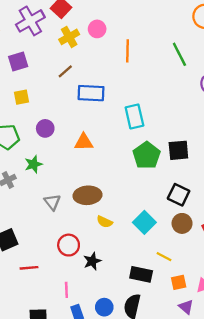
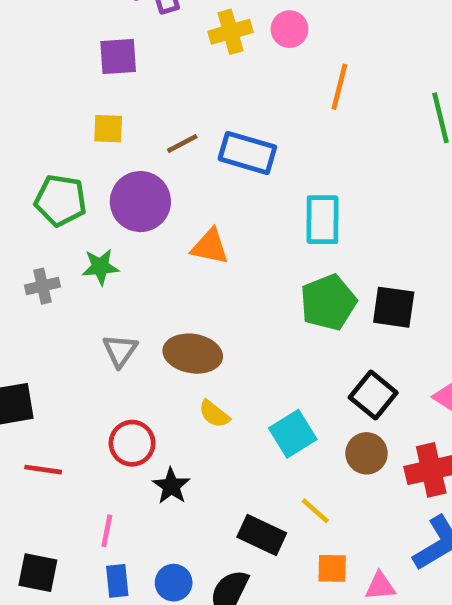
brown line: (65, 71) -> (182, 143), moved
purple circle: (45, 128) -> (140, 202), size x1.6
black star: (92, 261) -> (171, 486), turned -30

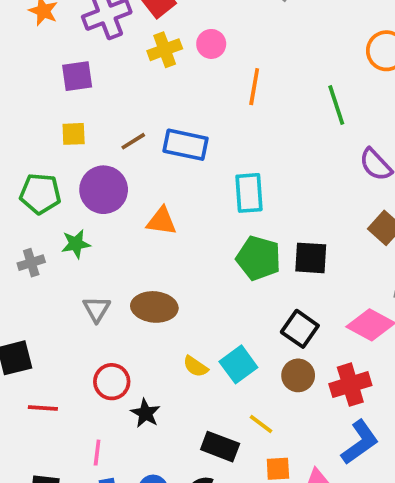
green pentagon: (328, 302) -> (259, 258), turned -30
yellow semicircle: (214, 414) -> (196, 366), moved

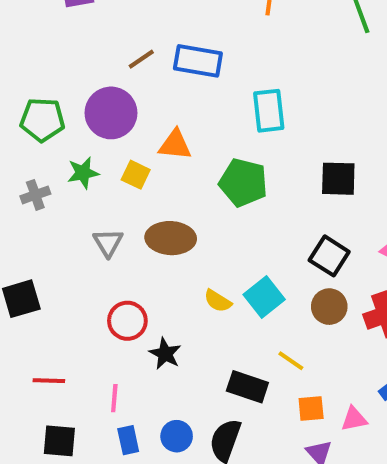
yellow square: (74, 134) -> (136, 175), moved, turned 30
green pentagon: (259, 258) -> (243, 183), moved
red line: (43, 408) -> (49, 381), moved

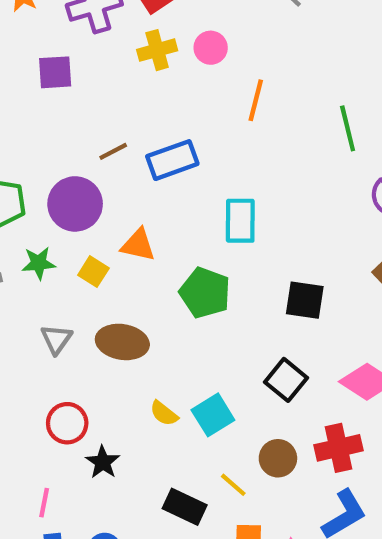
blue rectangle: (198, 61) -> (172, 160), turned -36
brown circle: (329, 307) -> (278, 458), moved

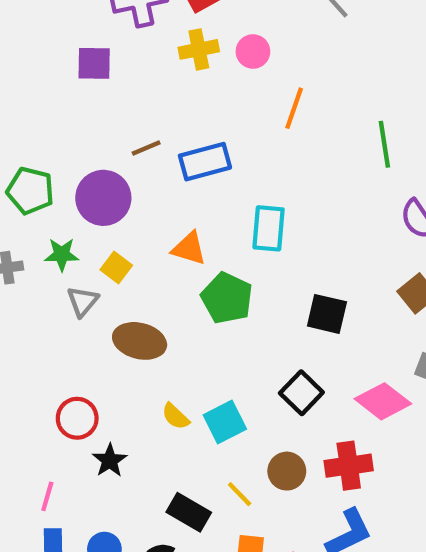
orange triangle: (138, 245) -> (189, 248), moved
gray triangle: (56, 339) -> (83, 301), moved

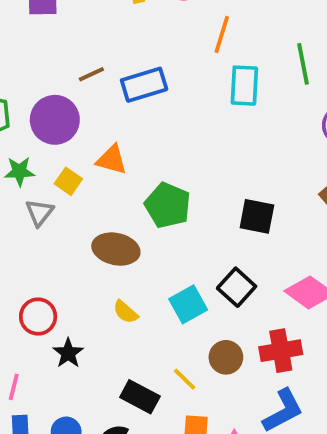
cyan rectangle: (269, 228) -> (244, 86), moved
orange triangle: (189, 248) -> (112, 160), moved
brown ellipse: (140, 341) -> (116, 249), moved
cyan square: (225, 422) -> (188, 304), moved

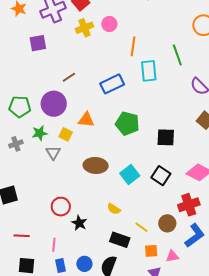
blue rectangle: (144, 85) -> (112, 84), moved
green pentagon: (168, 205) -> (127, 124), moved
cyan square: (188, 304) -> (130, 174), moved
yellow semicircle: (125, 312) -> (114, 209), moved
brown circle: (226, 357) -> (167, 223), moved

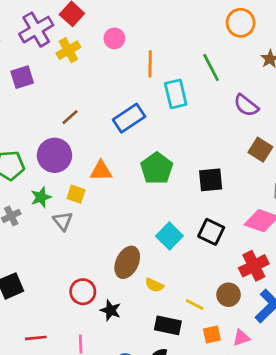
yellow cross: (84, 28) -> (68, 50), moved
green pentagon: (127, 124) -> (157, 168), turned 30
brown ellipse: (96, 165) -> (127, 262), moved, turned -60

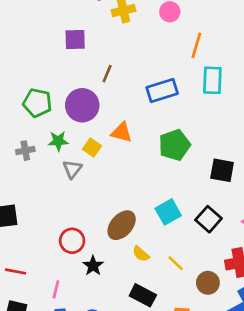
purple square: (22, 77) -> (75, 39), moved
brown line: (70, 117) -> (107, 74), turned -42
yellow line: (195, 304) -> (176, 263), moved

